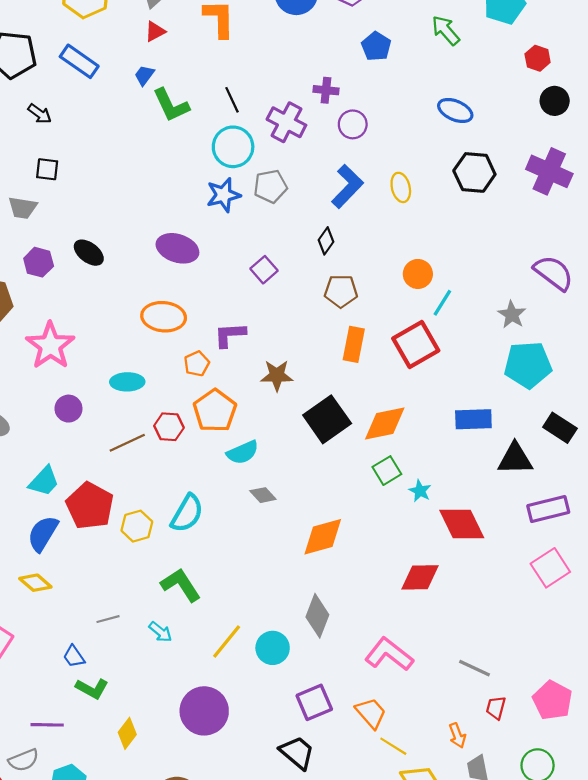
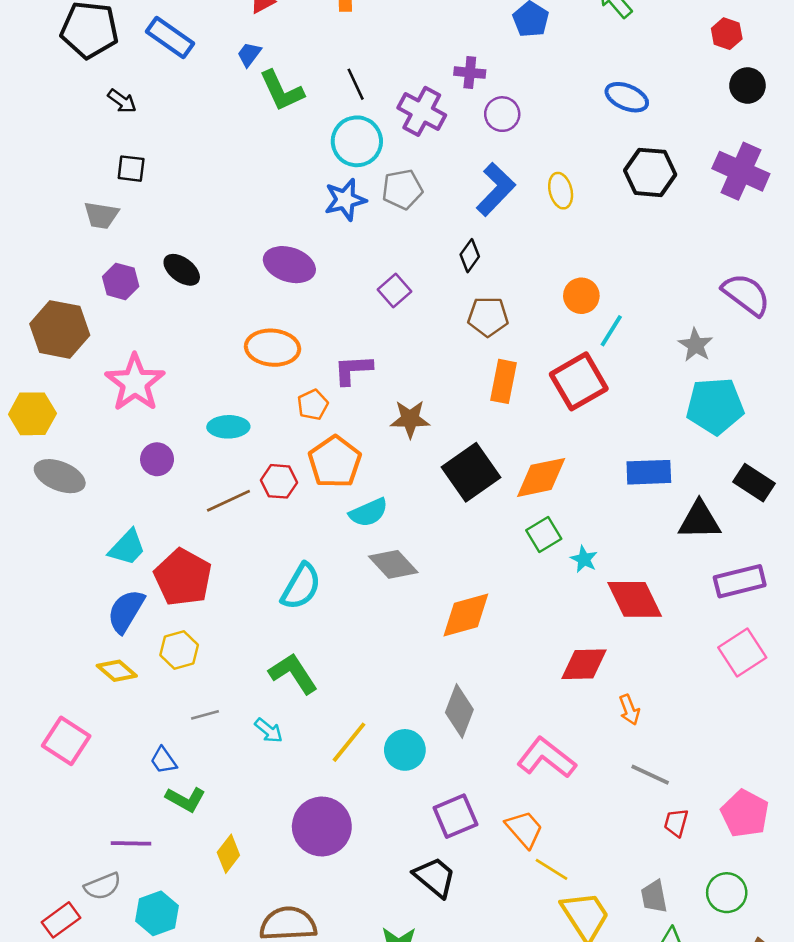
gray diamond: (263, 495) -> (393, 564), size x1.5
yellow hexagon: (137, 526) -> (179, 650), moved
orange arrow: (457, 736) -> (629, 710), moved

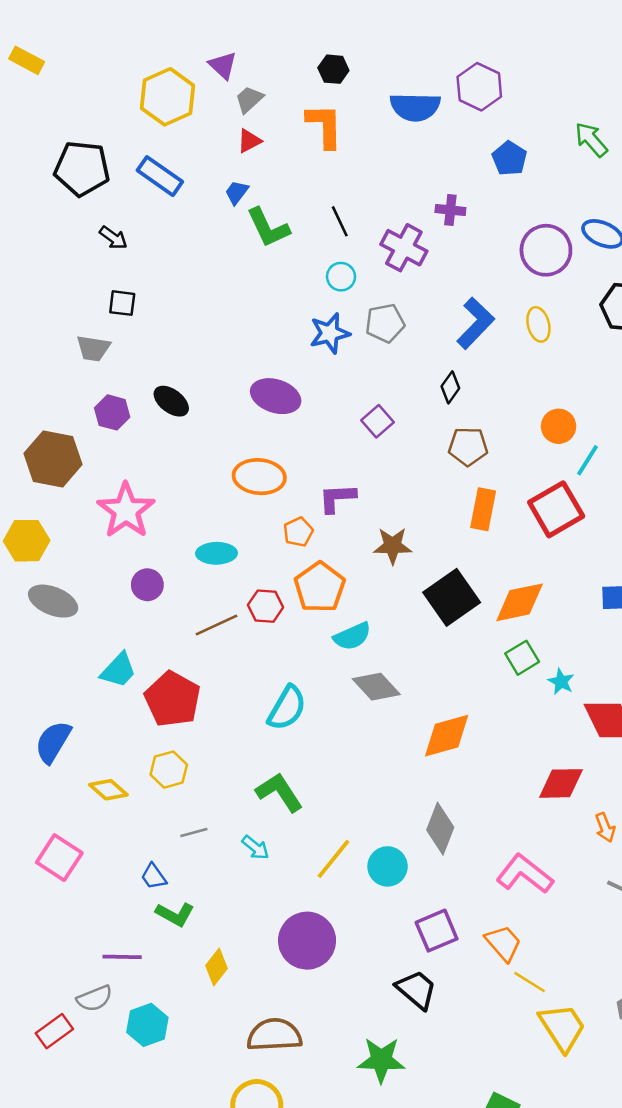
purple circle: (502, 114) -> (546, 250), moved, size x1.5
cyan circle: (357, 141) -> (341, 277), size x0.6
blue semicircle: (126, 611) -> (53, 742), moved

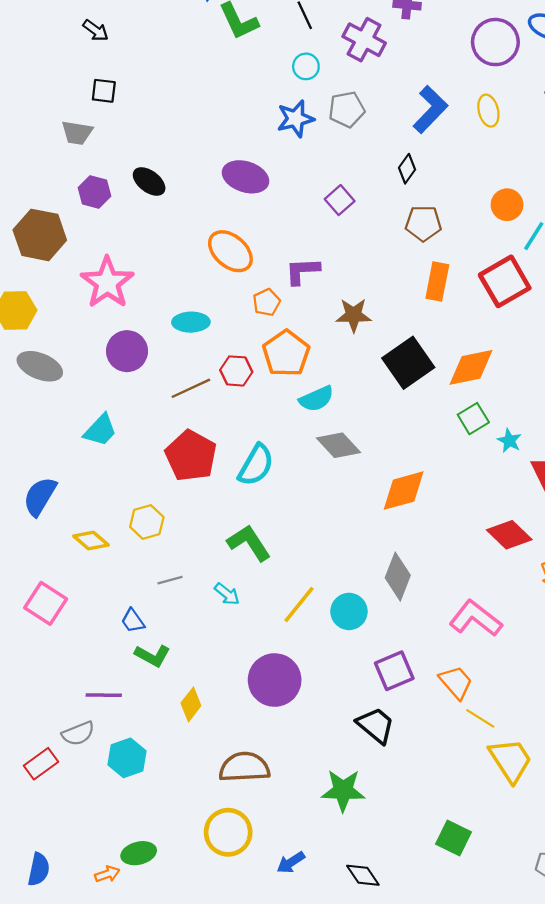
orange ellipse: (259, 477) -> (230, 251), turned 36
purple circle: (147, 585) -> (127, 351), size x1.4
red pentagon: (172, 699) -> (191, 456), moved
red diamond: (561, 783) -> (509, 535), turned 45

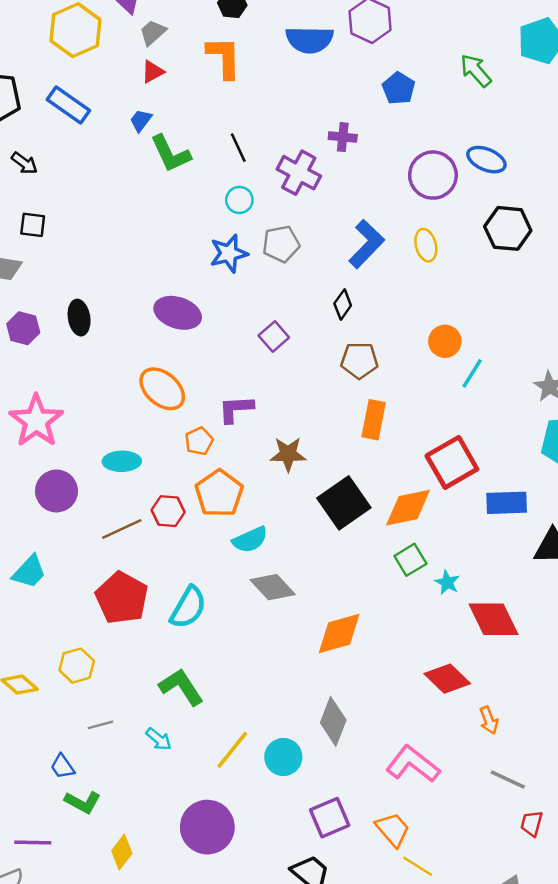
black ellipse: (149, 181) -> (79, 318), turned 44
red square: (505, 281) -> (452, 462), moved

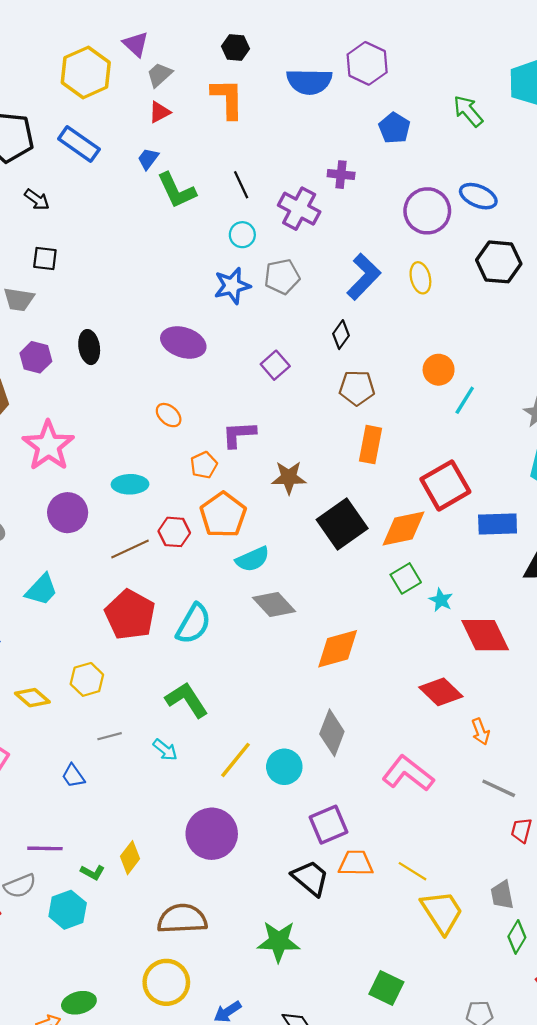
orange ellipse: (162, 389) -> (169, 415), size x0.6
green L-shape: (83, 802) -> (93, 872), moved, size x0.7
orange trapezoid: (393, 829) -> (356, 863), moved, turned -48

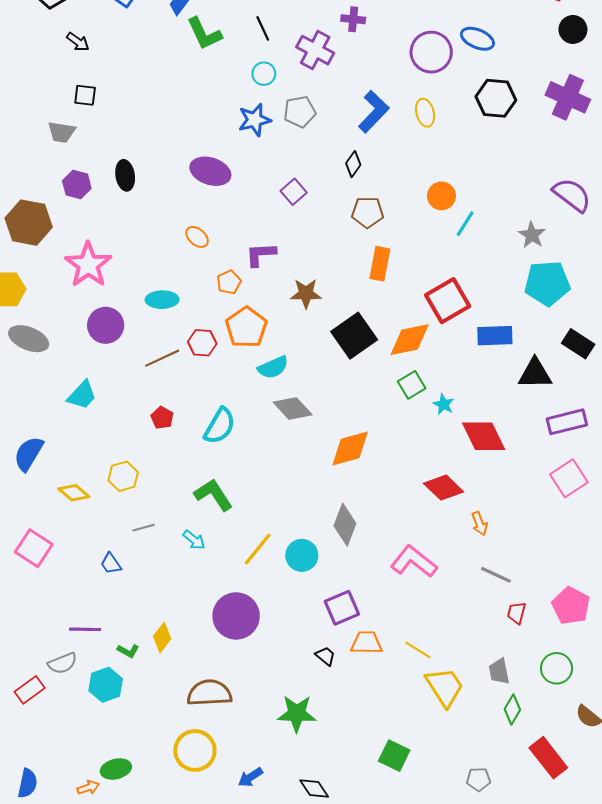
red pentagon: (130, 615) -> (162, 418), size x0.5
black trapezoid: (310, 878) -> (325, 656), size x0.6

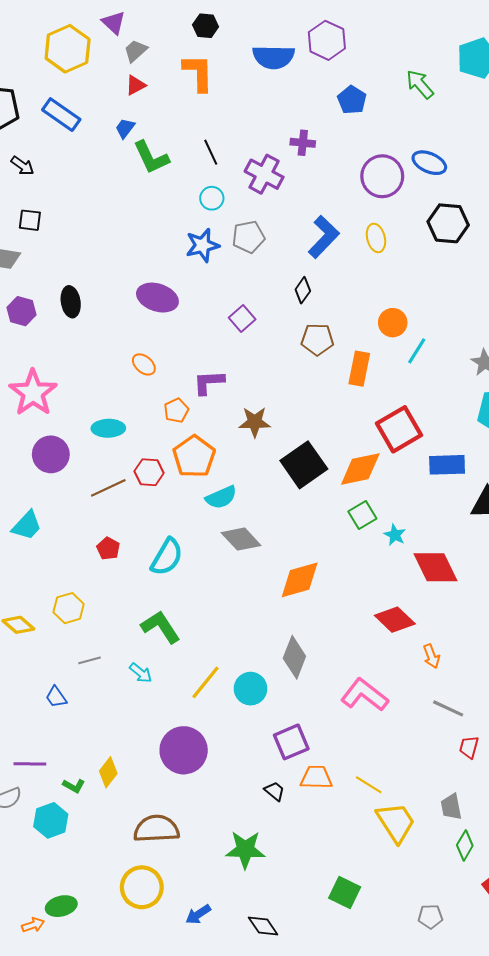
orange rectangle: (380, 264) -> (359, 369), moved

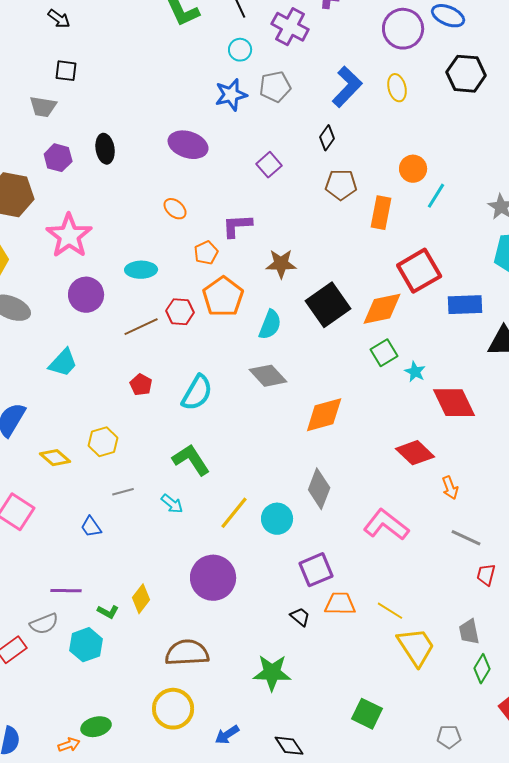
cyan semicircle: (221, 497) -> (270, 325), moved, turned -44

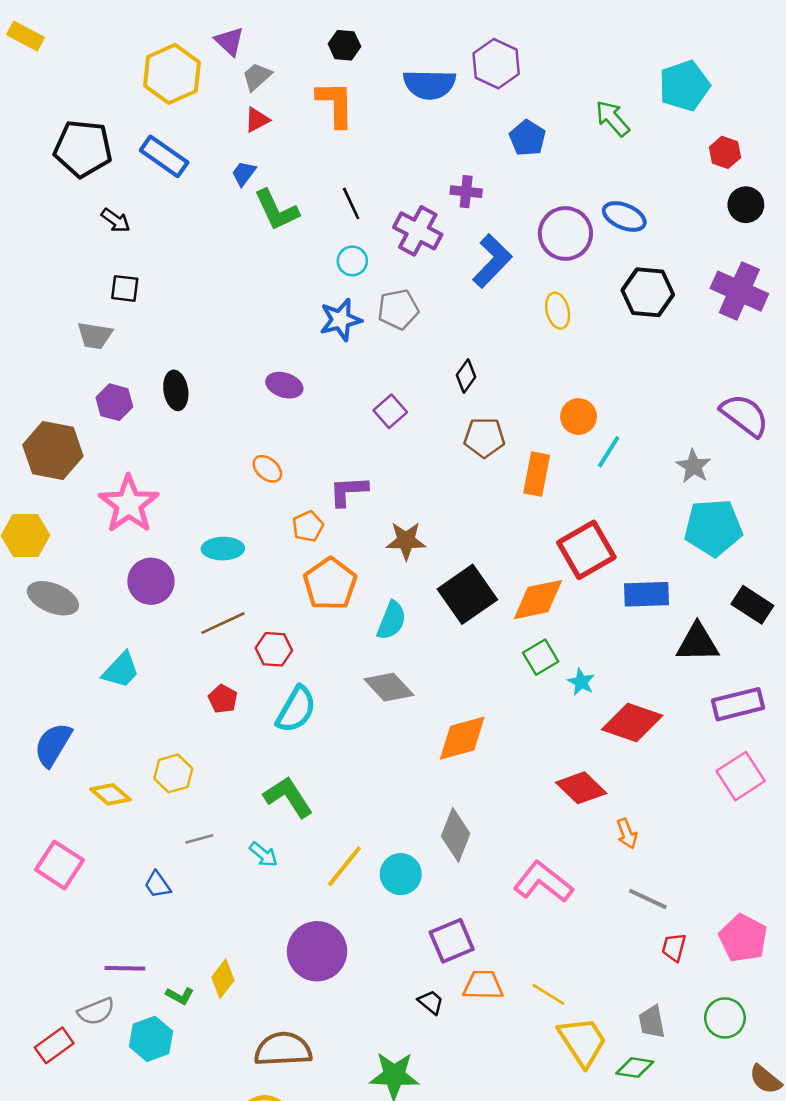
blue L-shape: (347, 87) -> (492, 261), moved
purple ellipse: (188, 145) -> (284, 385), size x0.7
red hexagon: (180, 312) -> (274, 649), moved
red diamond: (454, 403) -> (632, 722), turned -45
green diamond: (482, 669) -> (635, 1068), moved, turned 68

